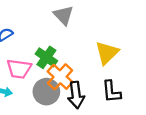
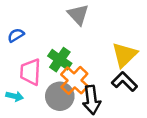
pink trapezoid: (19, 69) -> (31, 72), turned 85
black L-shape: (111, 92) -> (124, 82), moved, turned 140

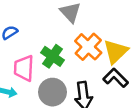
orange cross: (74, 80) -> (88, 47), moved

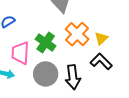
yellow triangle: (116, 52) -> (101, 38), size x0.6

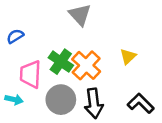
orange cross: (77, 34) -> (86, 65), moved
black L-shape: (101, 61) -> (141, 103), moved

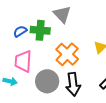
blue semicircle: (15, 36) -> (20, 31), moved
green cross: (61, 62) -> (40, 30), moved, turned -30

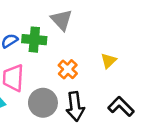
orange cross: (67, 54) -> (68, 69), size x0.7

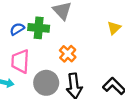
yellow triangle: (109, 61) -> (114, 28), moved

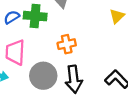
orange cross: (68, 54) -> (67, 44), turned 35

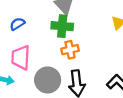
green cross: (35, 16) -> (62, 26), moved

